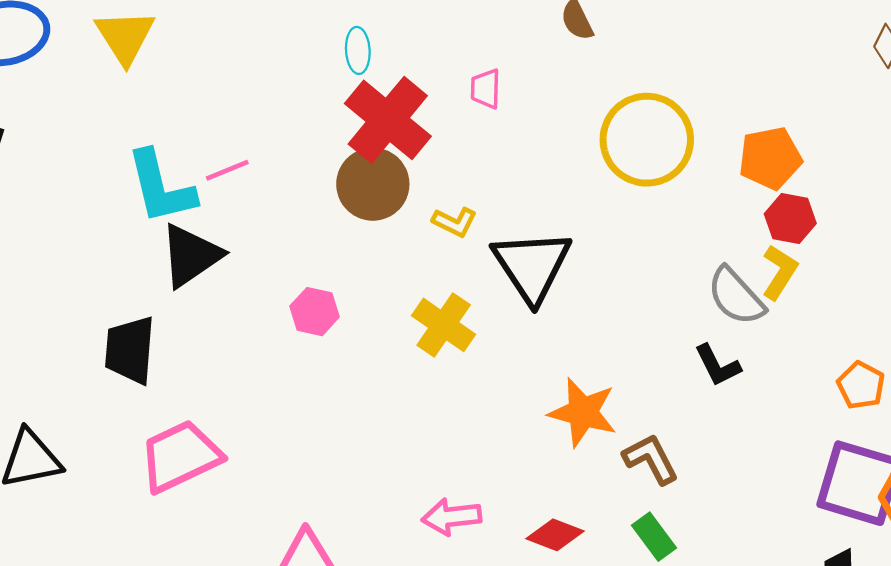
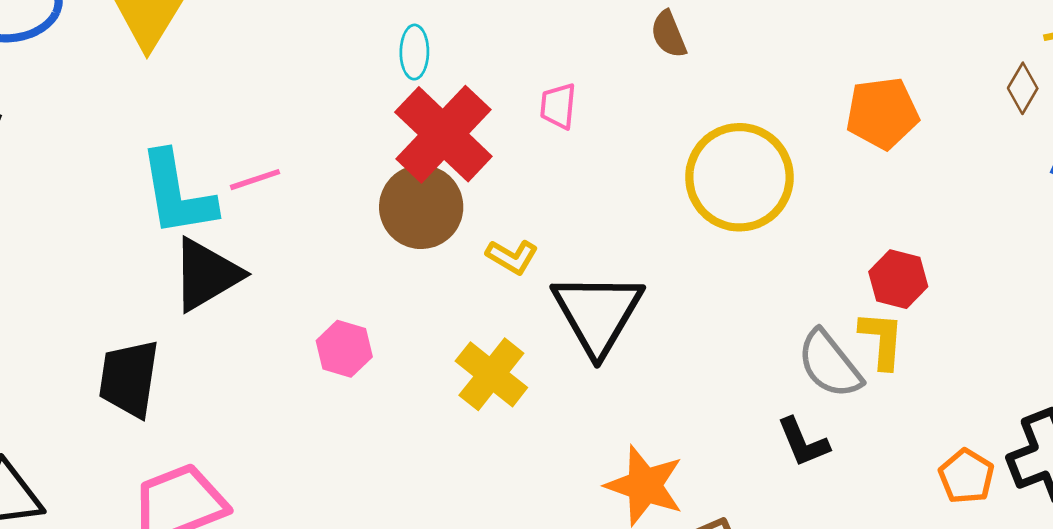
orange pentagon: (770, 158) -> (882, 113), moved
yellow L-shape: (780, 272) -> (882, 340), turned -32

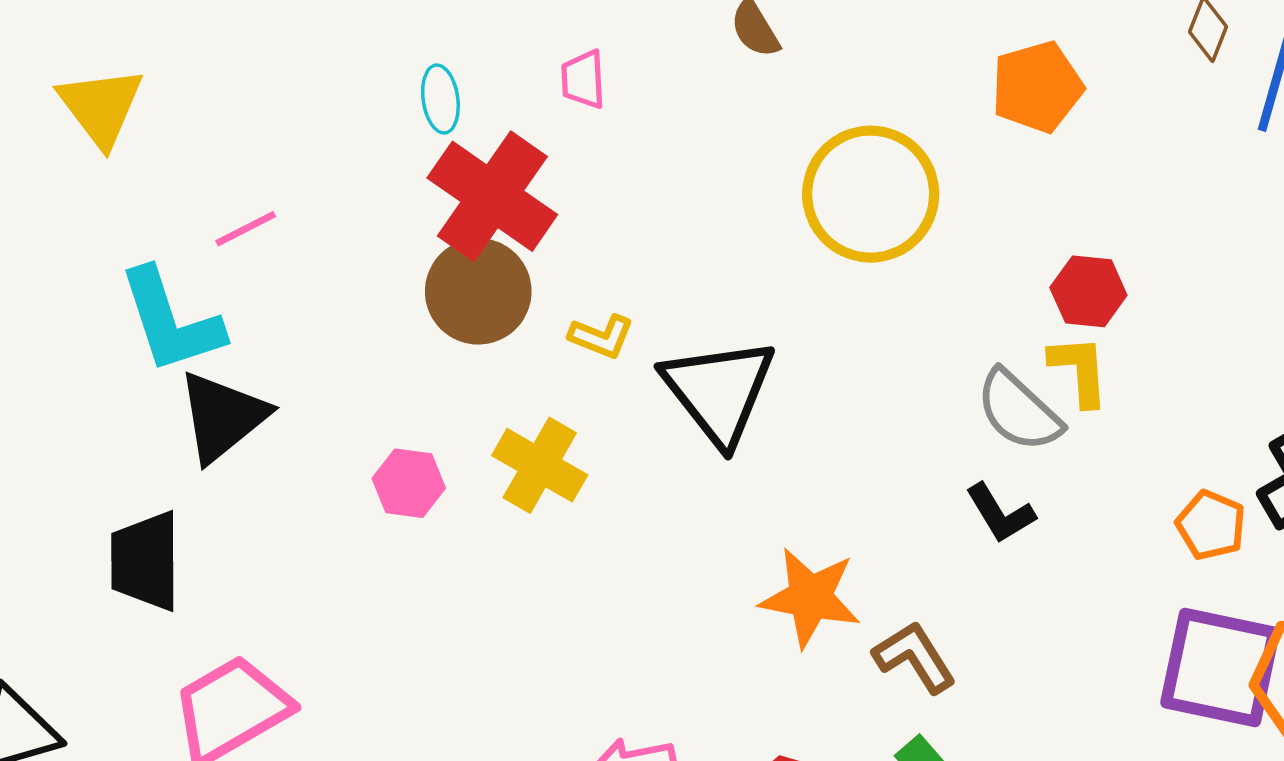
pink trapezoid: (558, 106) -> (583, 79), moved
pink line: (255, 180) -> (246, 229), moved
yellow cross: (491, 374) -> (540, 465), moved

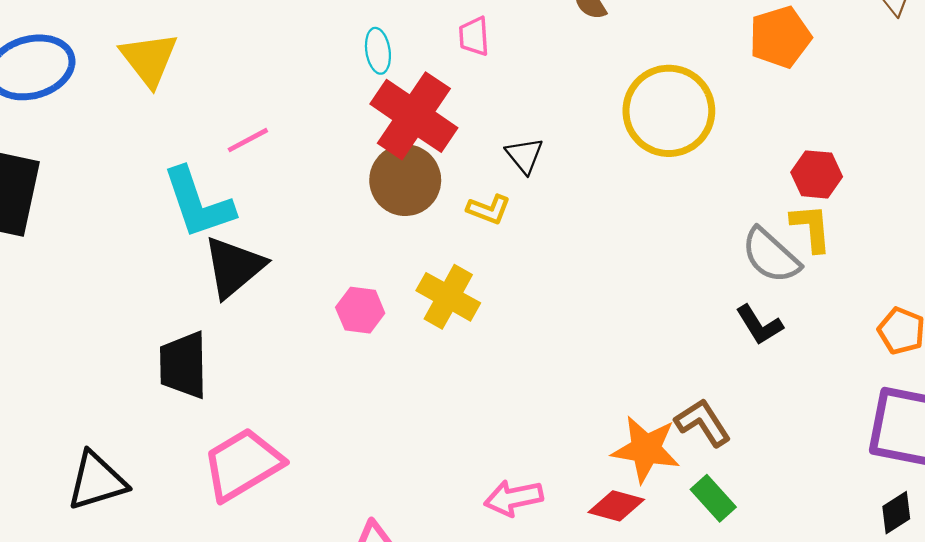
black triangle: (719, 391) -> (524, 155), moved, size x0.5
orange star: (810, 597) -> (646, 449), moved

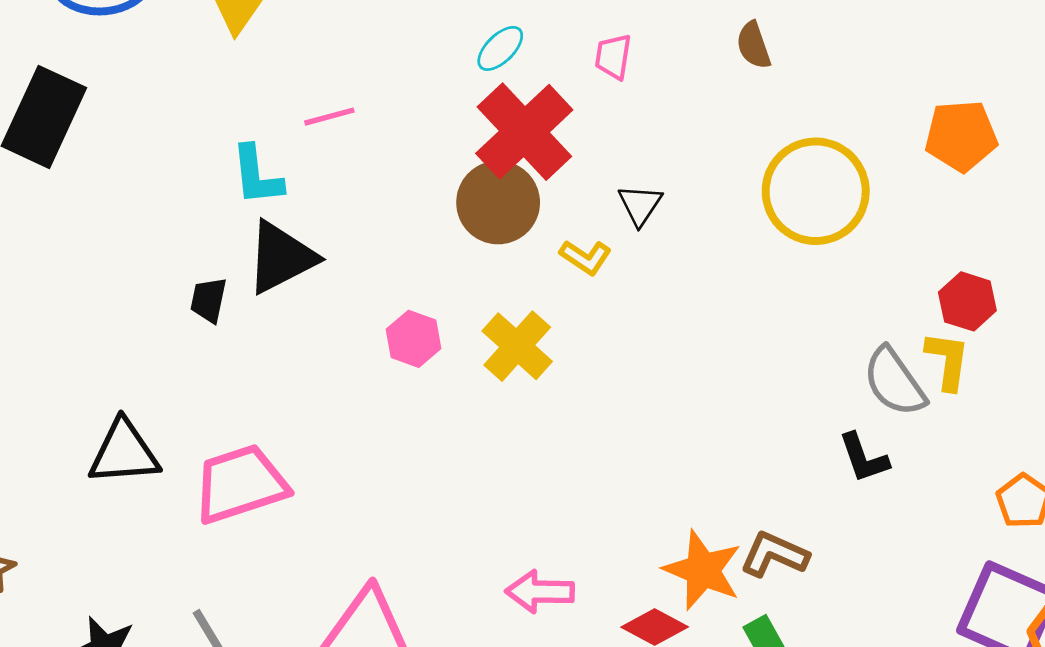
cyan ellipse: (378, 51) -> (500, 48), turned 42
cyan L-shape: (198, 203) -> (257, 175), size x0.7
black trapezoid: (183, 365) -> (208, 300), moved, size x0.6
brown L-shape: (703, 423) -> (774, 554), turned -46
black triangle: (97, 481) -> (124, 453), moved

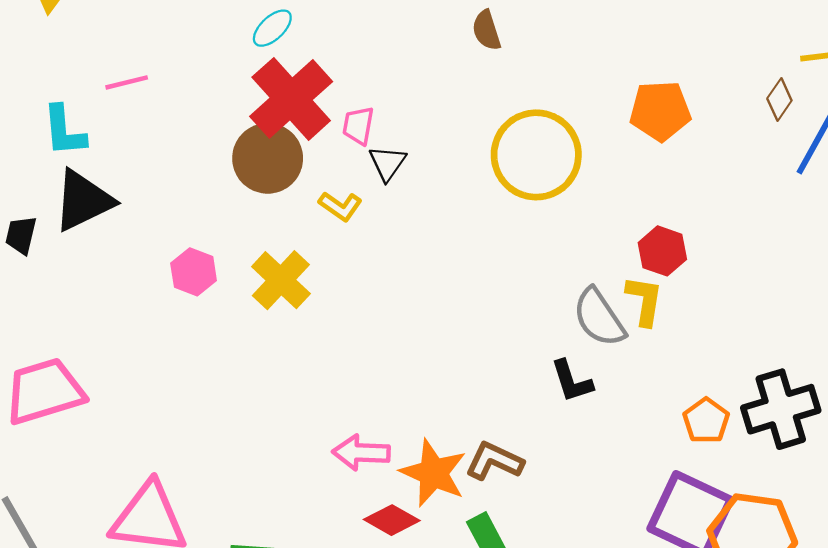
pink trapezoid: (613, 57) -> (358, 126), moved
pink arrow: (540, 592) -> (361, 453), moved

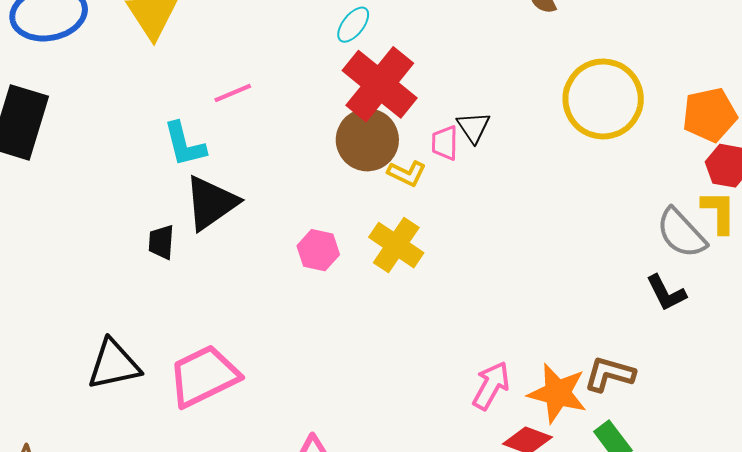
orange pentagon: (660, 111) -> (710, 115), moved
pink trapezoid: (358, 126) -> (445, 143), moved
yellow L-shape: (340, 206) -> (407, 173), moved
pink arrow: (361, 453) -> (491, 385), turned 126

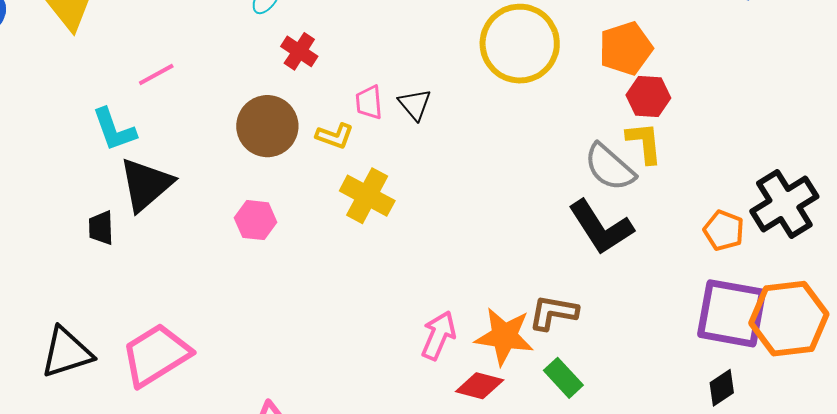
red cross: (380, 84) -> (299, 51), size x0.5
black triangle: (473, 127) -> (415, 104), moved
brown circle: (367, 140) -> (267, 126), moved
yellow cross: (396, 245) -> (367, 196), moved
black L-shape: (666, 293) -> (601, 227), size x1.6

